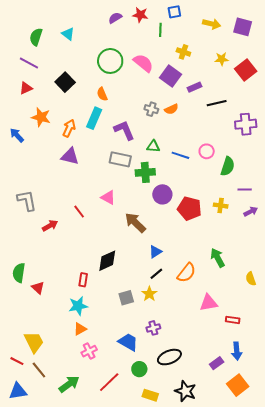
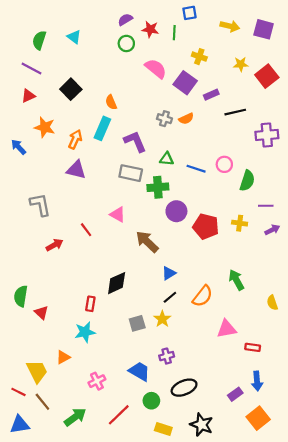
red star: (140, 15) -> (150, 29), moved
green circle: (110, 61) -> (126, 43), moved, size x0.6
gray L-shape: (27, 200) -> (40, 205), moved
orange triangle: (80, 329) -> (63, 357), moved

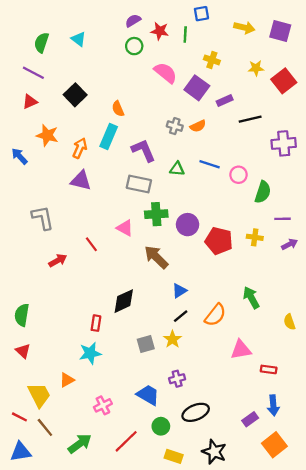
blue line: (196, 169) -> (210, 164), moved
green cross: (158, 187) -> (156, 214), moved
red triangle: (41, 312) -> (23, 351), moved

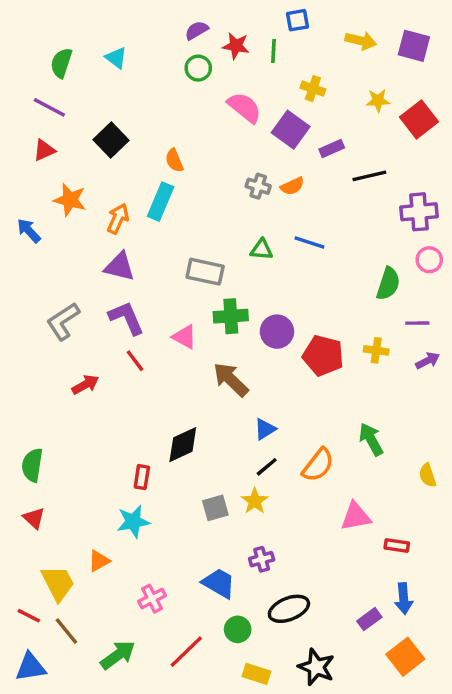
purple L-shape: (143, 150) -> (126, 318), moved
pink circle: (239, 175) -> (429, 260), moved
gray L-shape: (43, 218) -> (63, 321), turned -112

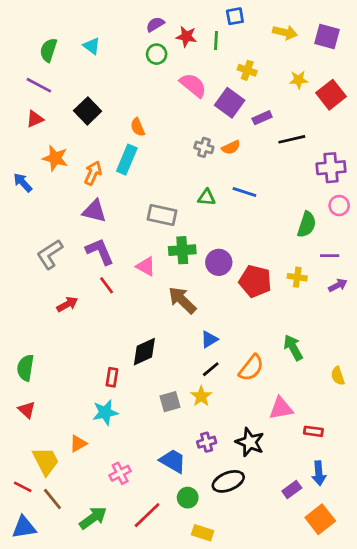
black star: (316, 667) -> (250, 442), moved

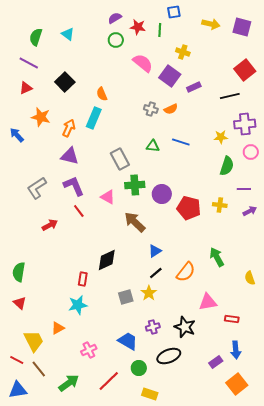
yellow star: (299, 80) -> (221, 137), moved
black line: (292, 139) -> (230, 96), moved
gray rectangle: (162, 215) -> (120, 159), turned 50

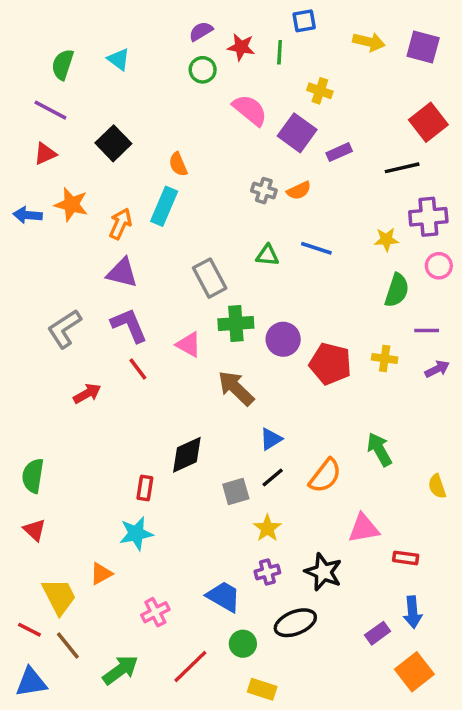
blue arrow: (17, 135) -> (28, 215), moved, turned -42
yellow star: (149, 293) -> (267, 528), moved
gray square: (126, 297) -> (236, 491), moved

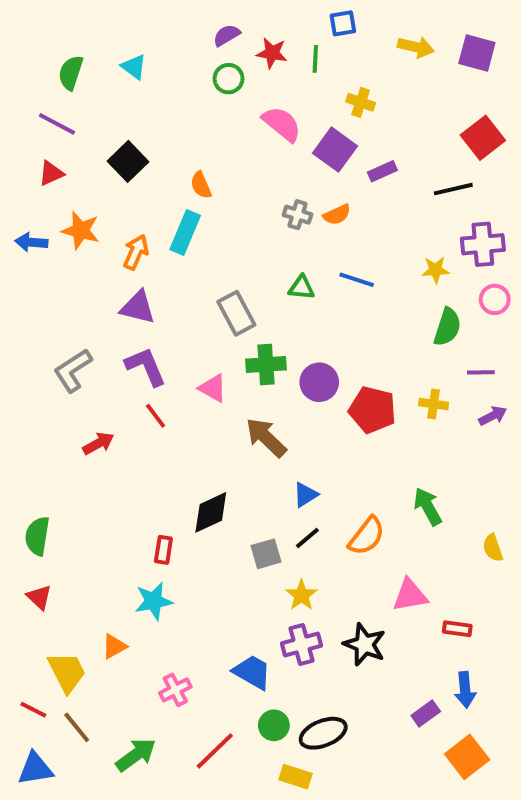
purple cross: (267, 572) -> (301, 644), size x1.4
black ellipse: (295, 623) -> (323, 733), moved

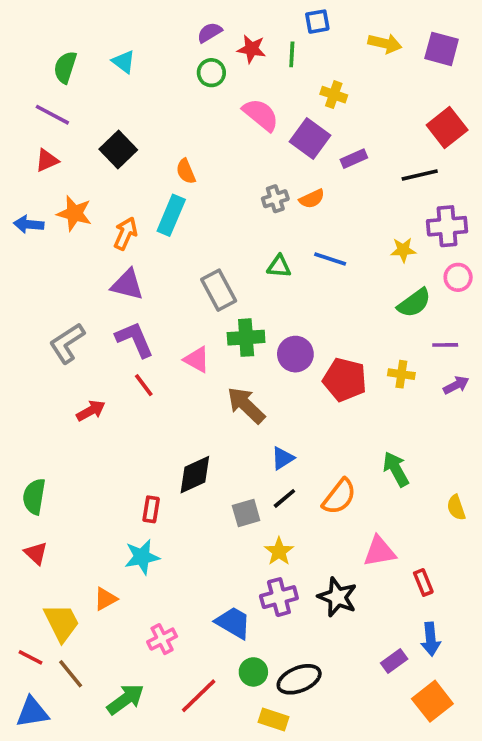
gray cross: (298, 215) -> (275, 199), turned -35
green semicircle: (447, 327) -> (414, 303), turned 36
red rectangle: (457, 629) -> (423, 582), turned 60

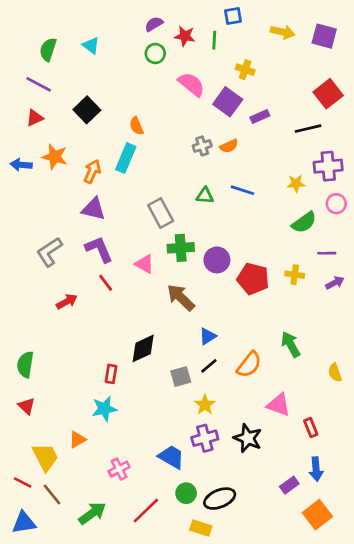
pink triangle: (379, 551) -> (279, 405), turned 30

